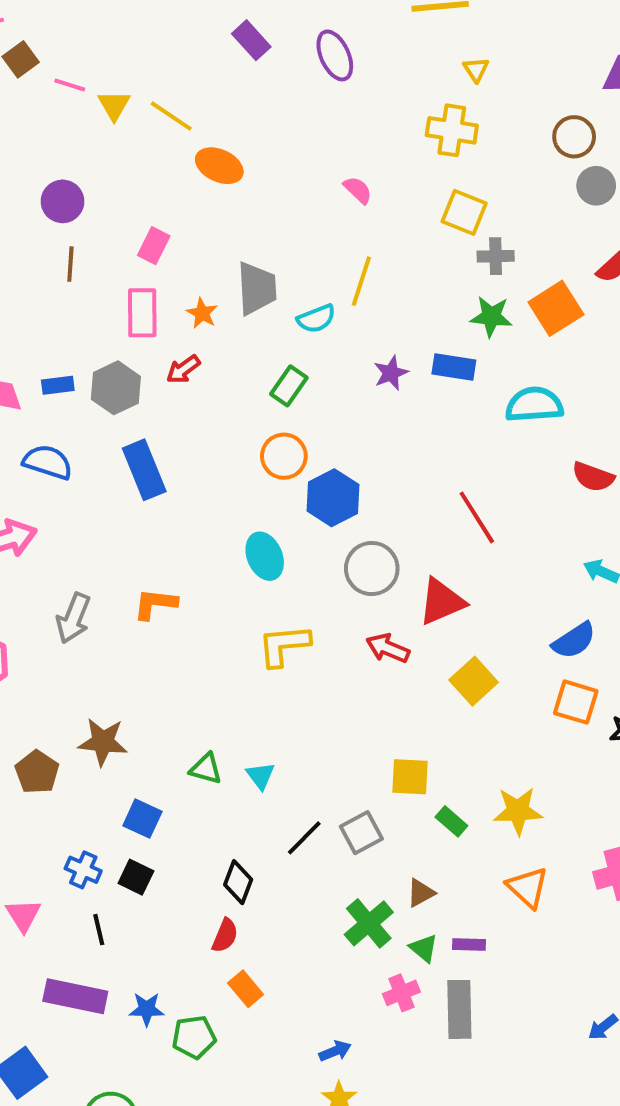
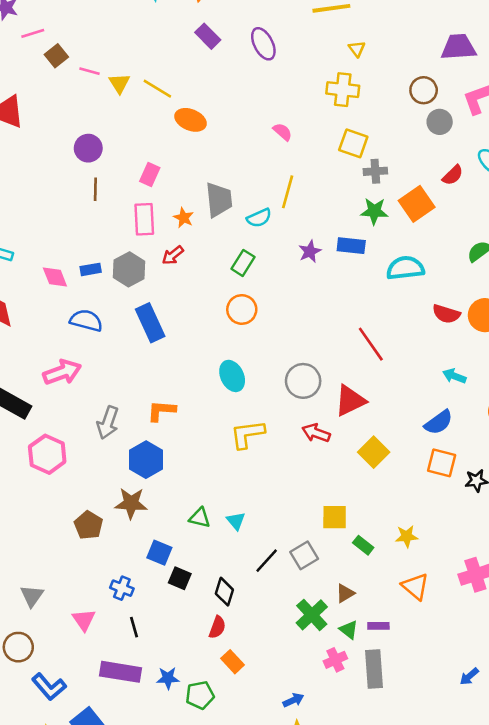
blue hexagon: (333, 498) -> (146, 460), moved
yellow star: (518, 811) -> (407, 536), size x0.7
black square: (136, 877) -> (180, 578), moved

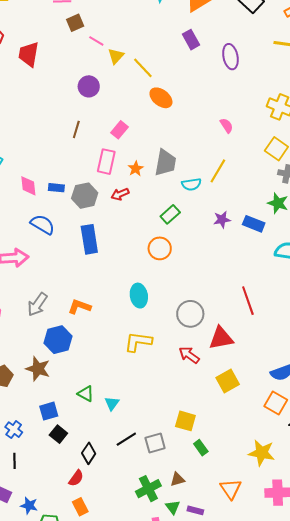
purple circle: (88, 148) -> (89, 86), moved
yellow star: (407, 536) -> (262, 453), moved, size x1.5
blue square: (159, 553) -> (49, 411), turned 36

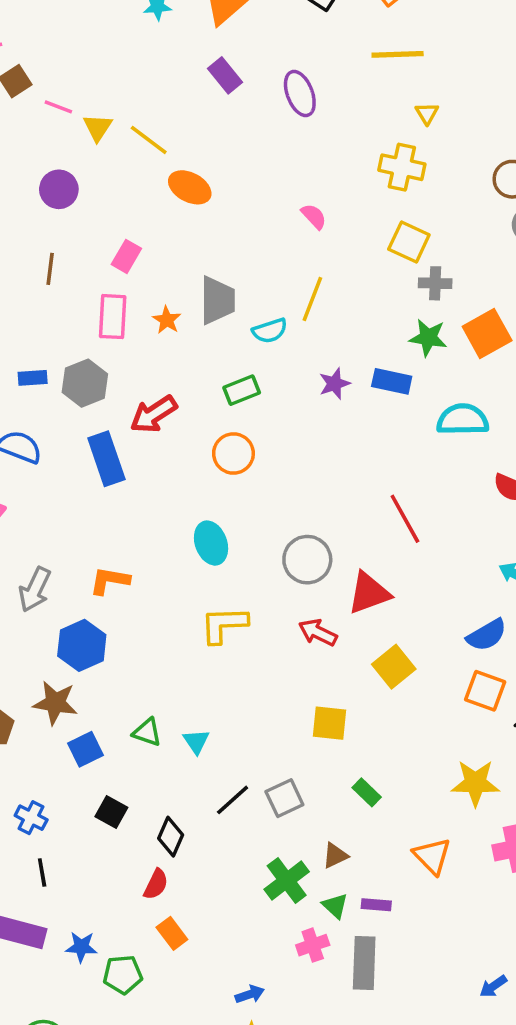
red arrow: (120, 194) -> (154, 414), moved, size x1.5
green rectangle: (170, 214) -> (242, 390), turned 30
blue square: (49, 411) -> (85, 749), moved
yellow square: (185, 421) -> (329, 723), moved

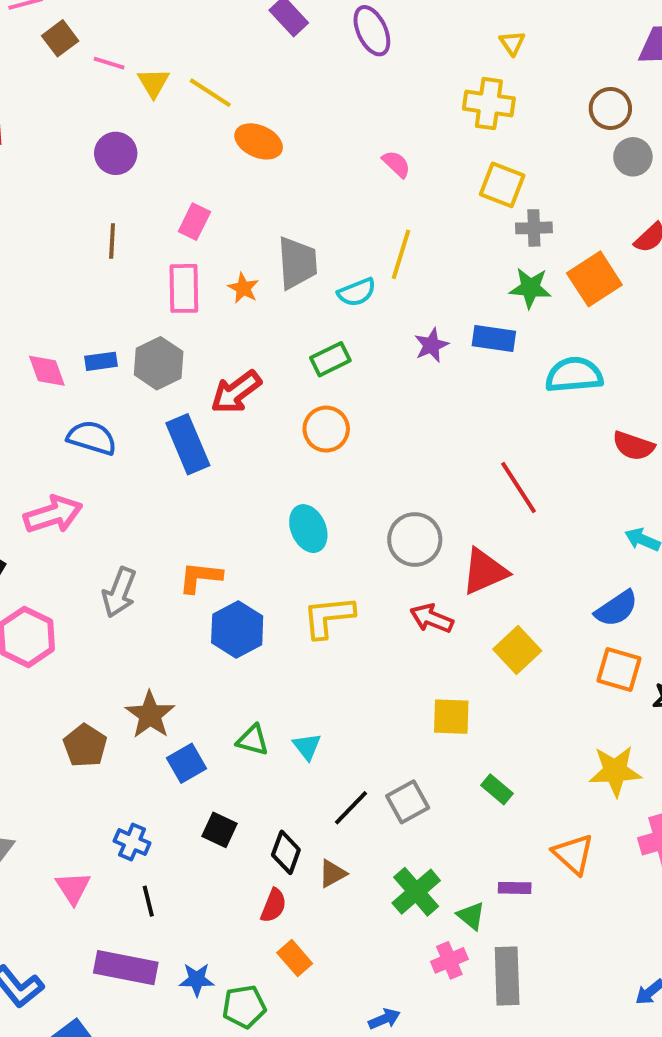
blue hexagon: (82, 645) -> (237, 629), moved
brown star: (55, 703) -> (150, 715), turned 30
brown triangle: (335, 856) -> (332, 874), moved
purple rectangle: (376, 905) -> (515, 888), moved

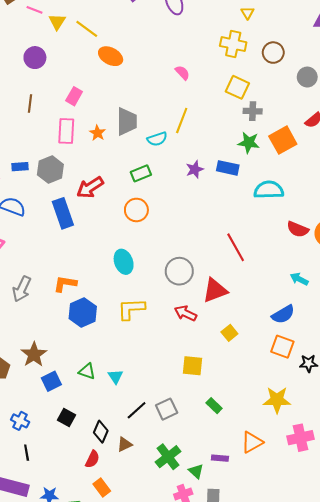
brown circle: (610, 108) -> (273, 53), moved
yellow square: (517, 650) -> (229, 333), size x0.7
orange triangle: (573, 854) -> (252, 442), turned 45

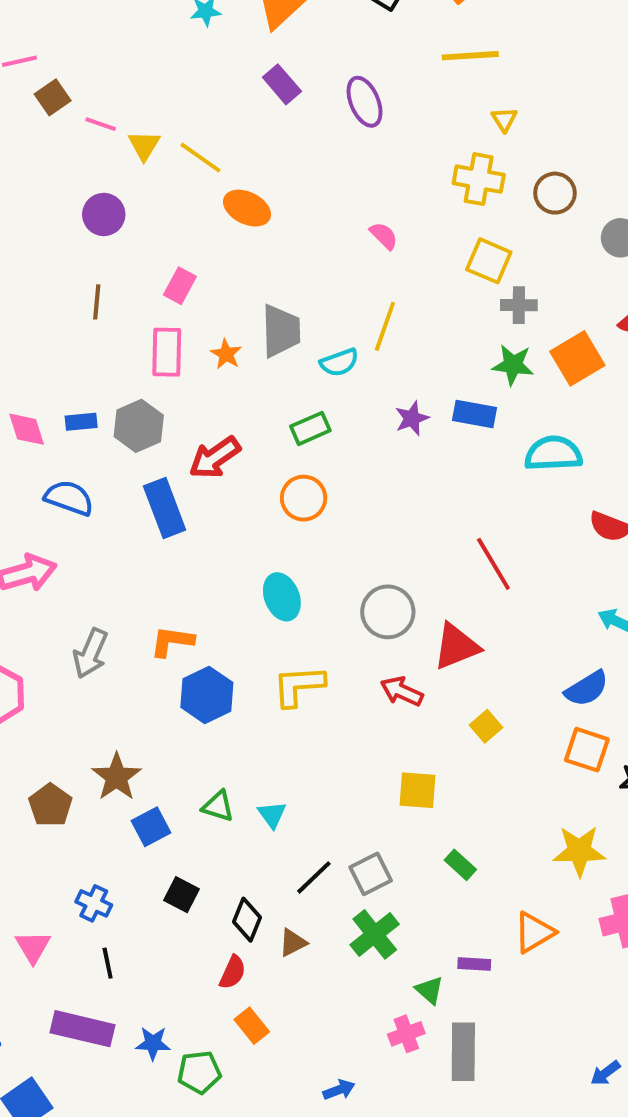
green cross: (168, 457) -> (375, 934), moved

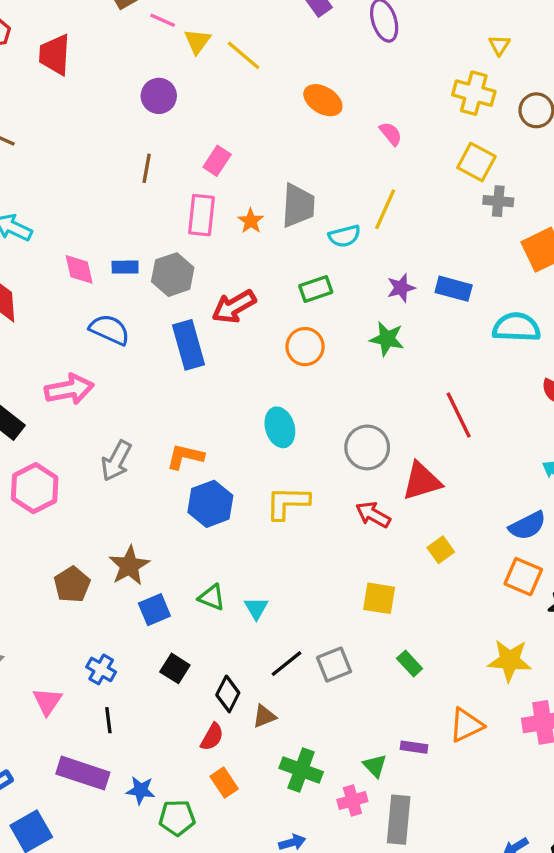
orange ellipse: (247, 208) -> (323, 100), moved
green star: (513, 365) -> (387, 339), moved
green cross: (375, 934) -> (301, 770), moved, turned -36

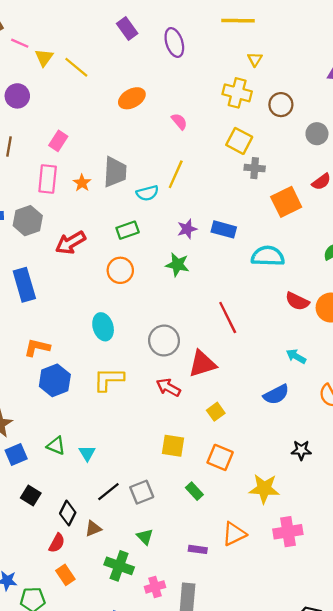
orange ellipse: (323, 100) -> (132, 98), turned -60
blue rectangle: (188, 345) -> (24, 285), moved
orange square: (523, 577) -> (220, 457), moved
green triangle: (375, 766) -> (145, 537), moved

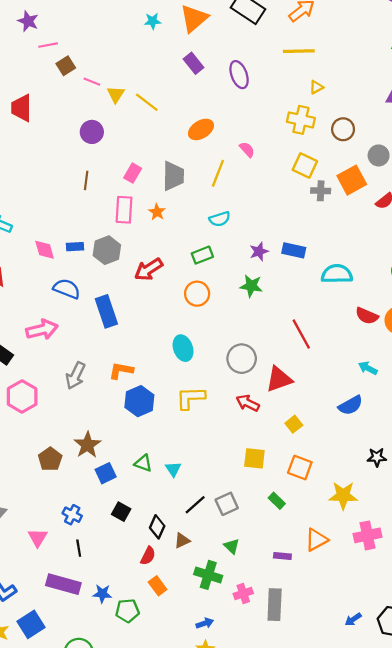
yellow triangle: (255, 59) -> (316, 87), turned 32
gray trapezoid: (115, 172) -> (173, 176), moved
yellow line: (176, 174) -> (218, 173), moved
orange square: (286, 202) -> (352, 180), moved

